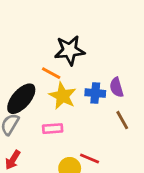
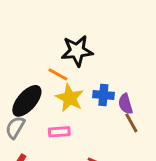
purple semicircle: (117, 87) -> (125, 104), moved

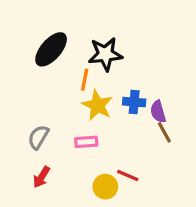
orange line: (58, 74) -> (85, 80), turned 72
black ellipse: (27, 101) -> (51, 49), moved

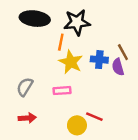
black ellipse: (51, 49) -> (35, 19), turned 56
brown line: (164, 132) -> (123, 52), moved
red arrow: (41, 177) -> (27, 118), turned -126

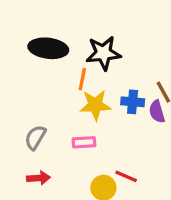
yellow star: (71, 62) -> (95, 105), turned -30

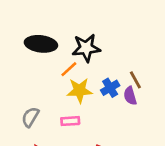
orange line: (82, 79) -> (69, 69), turned 36
blue cross: (133, 102) -> (110, 88), turned -36

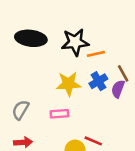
orange line: (69, 69) -> (96, 54), moved, turned 30
purple semicircle: (130, 96) -> (118, 89), turned 36

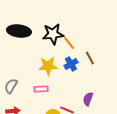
orange line: (96, 54) -> (69, 43), turned 64
purple semicircle: (118, 89) -> (88, 99), moved

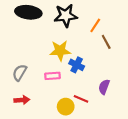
orange line: (69, 43) -> (95, 25), moved, turned 72
blue cross: (71, 64) -> (77, 65), moved, turned -32

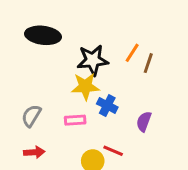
black star: (66, 16) -> (93, 60), moved
brown line: (106, 42) -> (148, 63), moved, turned 48
purple semicircle: (104, 87) -> (144, 122), moved

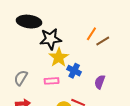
black star: (93, 60) -> (51, 39), moved
brown line: (148, 63) -> (103, 41), turned 40
yellow star: (85, 86) -> (59, 57), turned -30

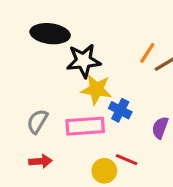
yellow star: (59, 57) -> (96, 89), turned -30
pink rectangle: (52, 81) -> (85, 126), size x1.6

